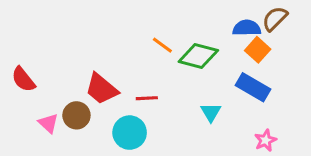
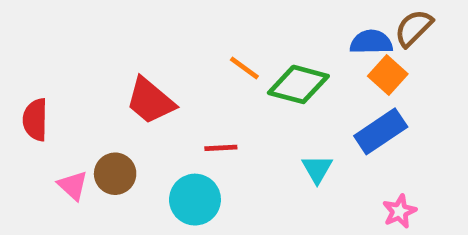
red semicircle: (23, 79) -> (35, 120), turned 40
blue rectangle: (253, 87) -> (381, 131), turned -64
red trapezoid: (101, 89) -> (150, 101), moved

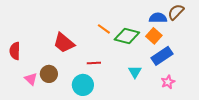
orange square: (388, 75) -> (154, 36), moved
pink star: (399, 211) -> (168, 82), moved

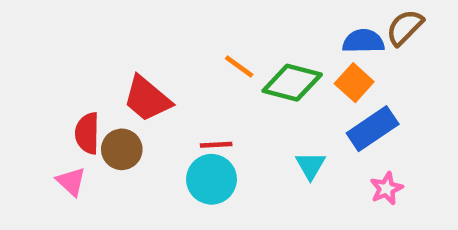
red semicircle: (15, 51) -> (87, 133), moved
brown circle: (49, 74) -> (122, 149), moved
cyan circle: (83, 85) -> (212, 179), moved

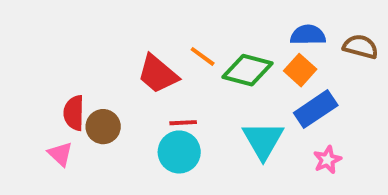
brown semicircle: (405, 27) -> (361, 47), moved, turned 60
red trapezoid: (147, 99) -> (158, 74), moved
cyan triangle: (310, 165) -> (263, 140), size x1.6

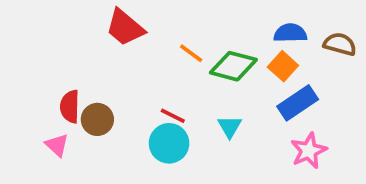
red trapezoid: (158, 74) -> (125, 28), moved
red line: (183, 123) -> (173, 116), turned 30
cyan triangle: (263, 140) -> (230, 127), moved, size x0.6
pink star: (327, 160) -> (309, 151), size x1.4

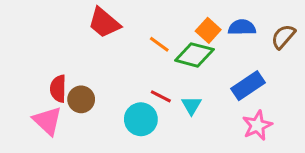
brown semicircle: (340, 44) -> (283, 37), turned -64
orange square: (283, 66) -> (208, 30), moved
red line: (173, 116) -> (161, 96), moved
pink triangle: (57, 145) -> (47, 121), size x1.5

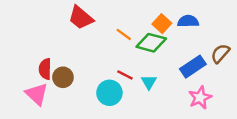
brown semicircle: (283, 37) -> (220, 53), moved

